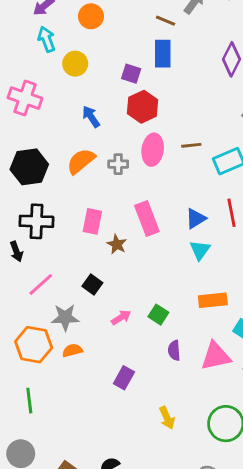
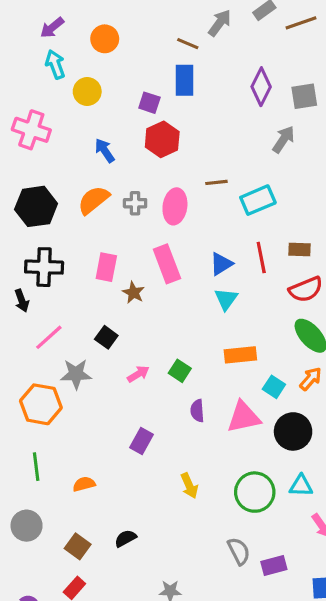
pink ellipse: (153, 150) -> (175, 206), moved
orange semicircle: (72, 350) -> (84, 484), moved

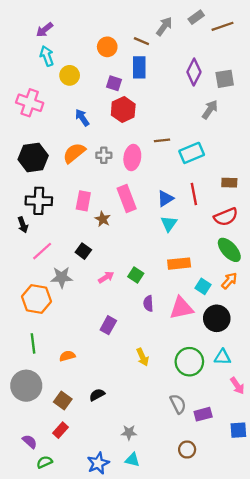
orange circle: (105, 39) -> (107, 47), moved
brown rectangle: (299, 250) -> (229, 183), moved
gray circle: (27, 526) -> (26, 386), size x1.4

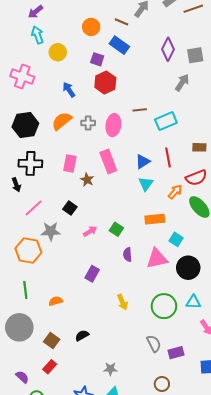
blue rectangle: (139, 67) -> (119, 45), turned -54
orange arrow: (229, 281) -> (175, 192), moved

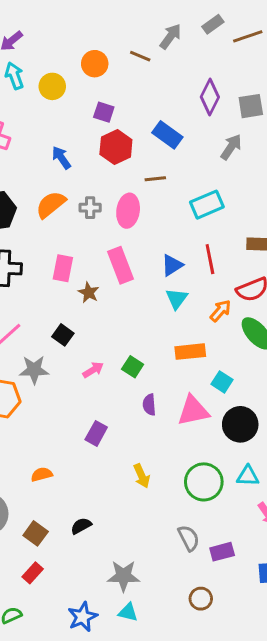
blue rectangle: (119, 45) -> (167, 135), moved
yellow circle: (58, 52) -> (52, 86), moved
brown line: (140, 110) -> (155, 179), moved
gray star: (110, 369) -> (123, 576), size x1.5

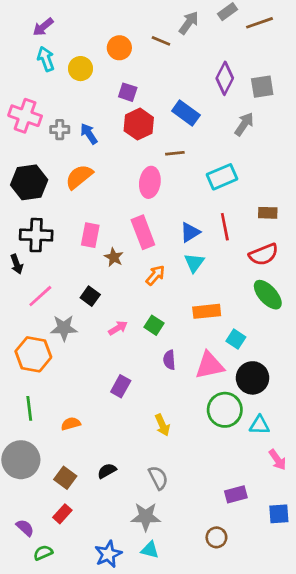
gray cross: (90, 208) -> (60, 130), moved
orange arrow: (220, 311) -> (155, 275), moved
green circle: (204, 482) -> (225, 410), moved
gray semicircle: (189, 538) -> (158, 478), moved

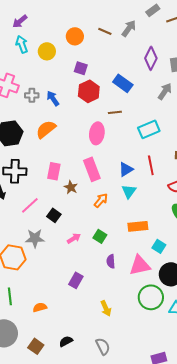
gray arrow: (189, 23) -> (129, 28), moved
pink line: (40, 296) -> (30, 205), moved

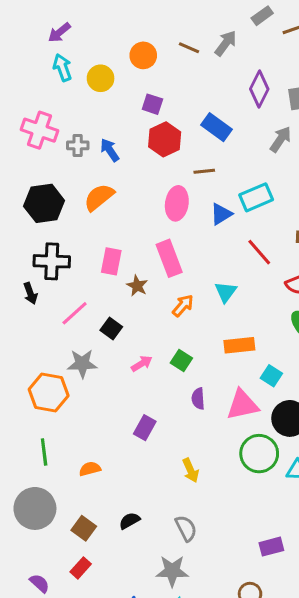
red line: (151, 165) -> (259, 252), turned -30
blue triangle: (126, 169) -> (221, 214), moved

